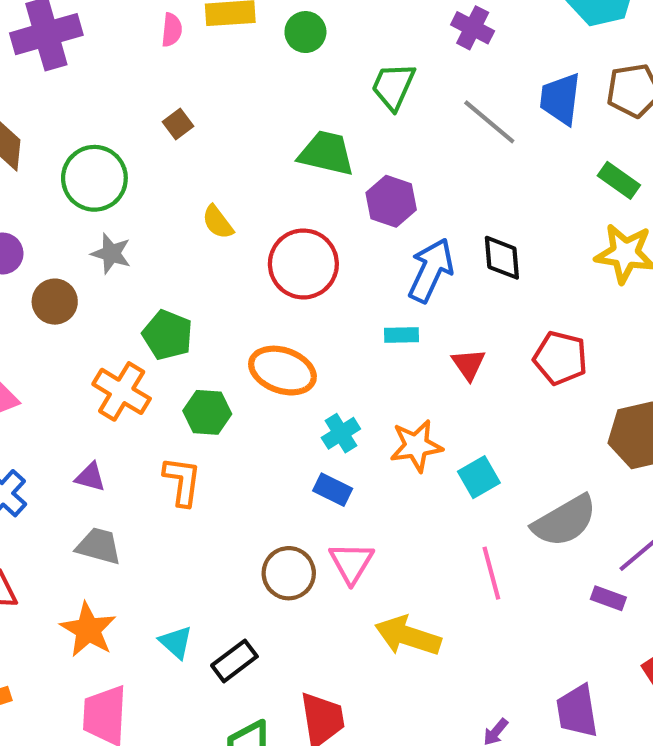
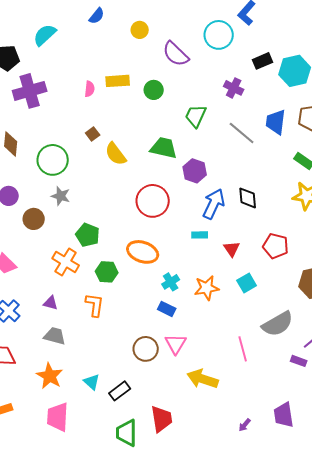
yellow semicircle: (218, 222) -> (116, 154), moved, size x1.4
cyan square: (479, 477) -> (247, 283), moved

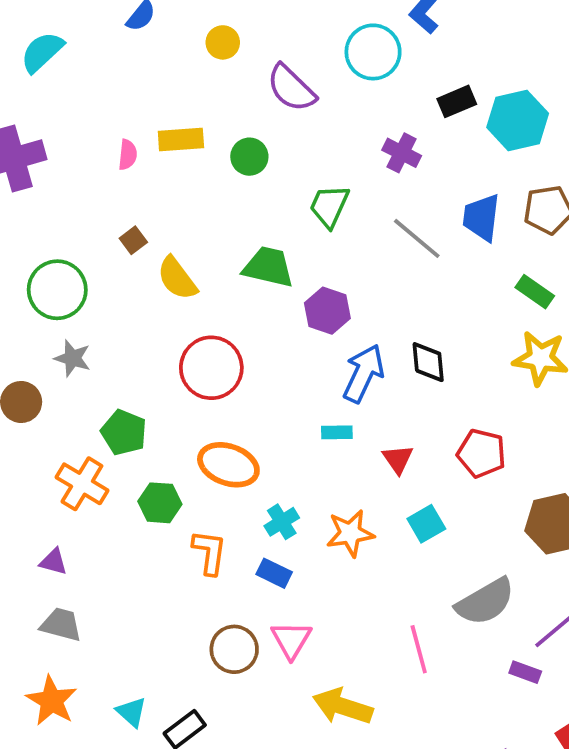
red circle: (153, 201) -> (211, 368), moved
orange L-shape: (95, 305) -> (209, 552), moved

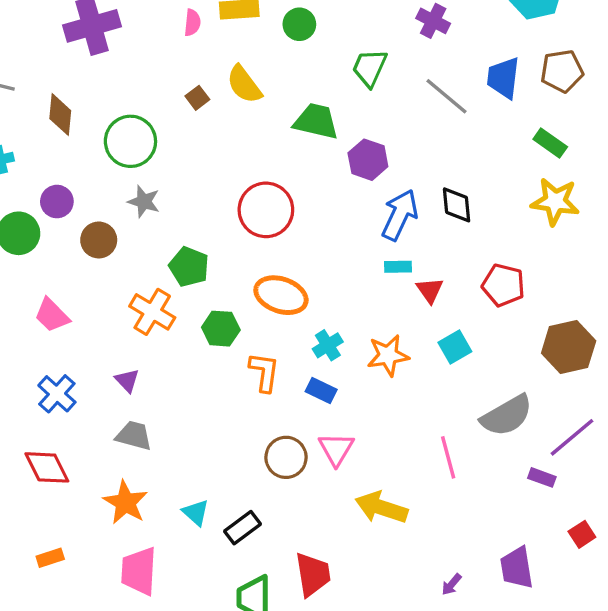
yellow semicircle: (177, 278) -> (244, 84), moved
cyan rectangle: (337, 432) -> (398, 267), moved
purple triangle: (53, 562) -> (127, 380), turned 32

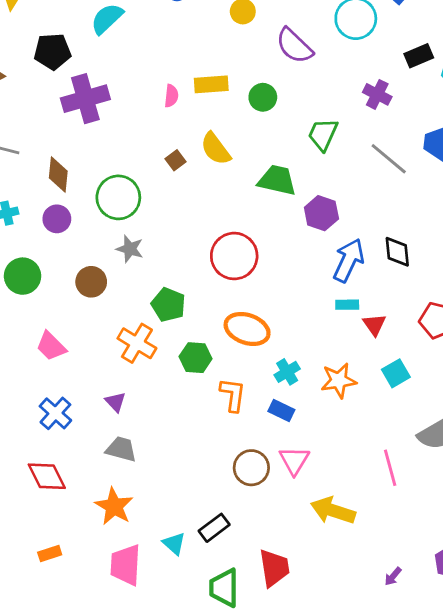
purple circle: (57, 202) -> (57, 219), moved
cyan triangle: (196, 513) -> (174, 544), moved

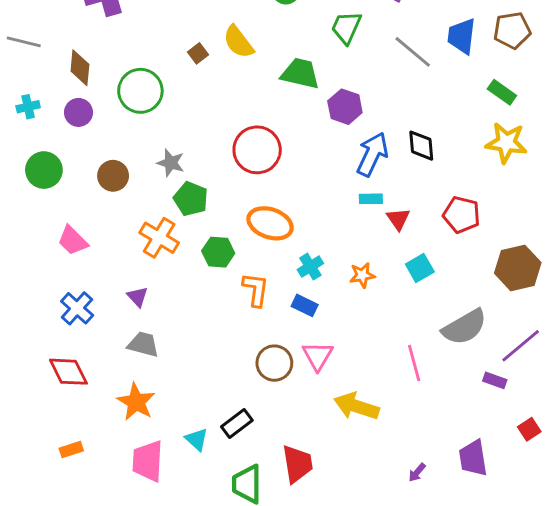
gray star: (130, 249) -> (171, 163), moved
orange star: (339, 380) -> (362, 275), size x0.7

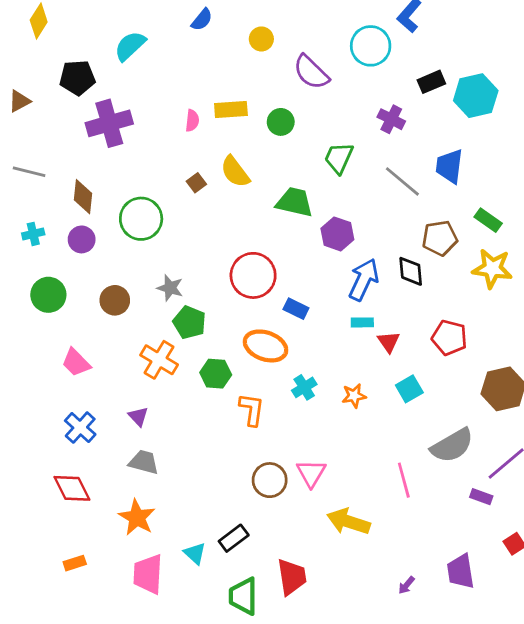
brown pentagon: (512, 30) -> (440, 238), moved
blue rectangle: (305, 305) -> (296, 309), moved

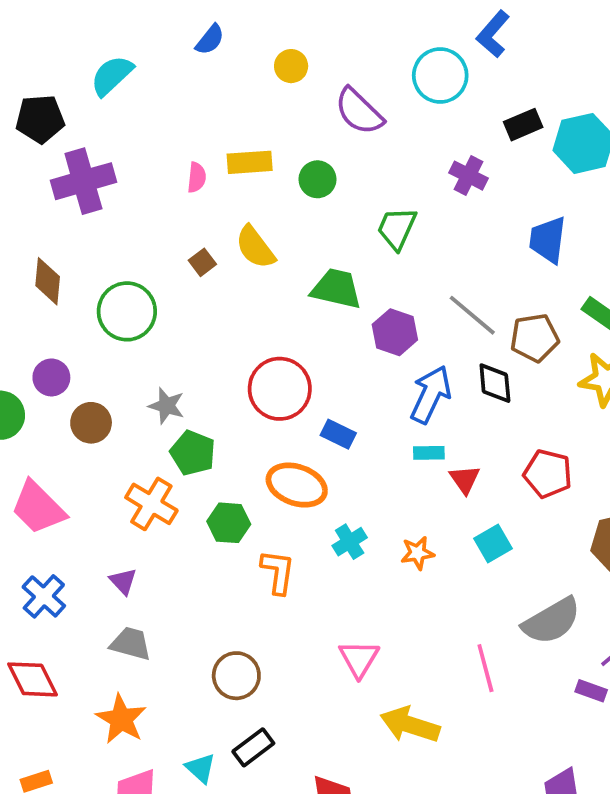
gray line: (402, 181) -> (472, 315), moved
purple circle: (82, 239) -> (51, 377), moved
pink trapezoid: (76, 363) -> (38, 508), size x1.4
brown circle: (270, 480) -> (236, 676), moved

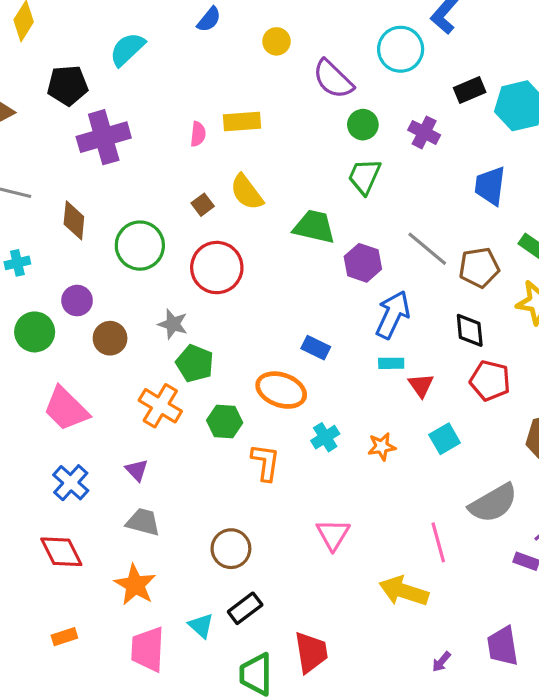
green circle: (317, 179) -> (363, 125), moved
black diamond: (495, 383) -> (470, 330), moved
red circle: (280, 389) -> (217, 268), moved
yellow arrow: (410, 725) -> (404, 591), moved

